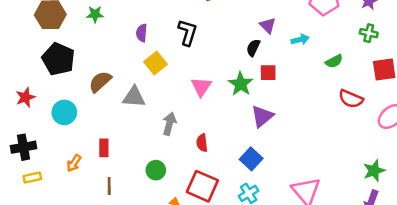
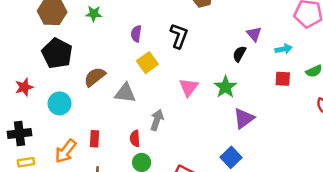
red square: (268, 73) -> (283, 79), moved
red semicircle: (202, 143) -> (135, 138), moved
orange arrow: (74, 163) -> (66, 151), size x1.5

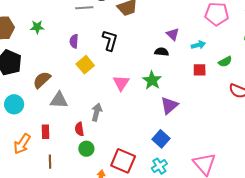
black semicircle: (239, 54) -> (162, 52), turned 72
gray triangle: (125, 93) -> (59, 100), moved

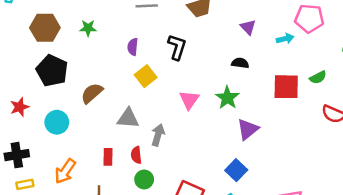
purple triangle: (173, 34) -> (248, 27), moved
cyan arrow: (198, 45) -> (285, 39), moved
red square: (200, 70) -> (286, 87), size x1.6
gray triangle: (59, 100) -> (128, 118), moved
red rectangle: (45, 132) -> (108, 157), moved

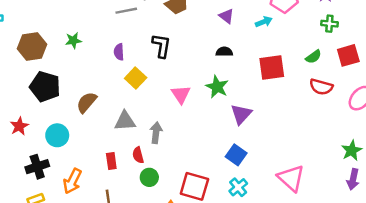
green semicircle: (318, 77) -> (313, 57), moved
black cross: (17, 155) -> (37, 167), moved

